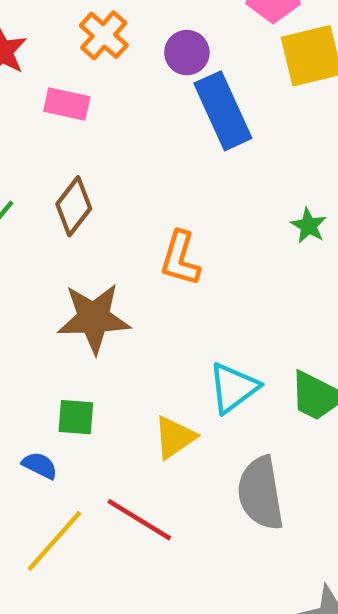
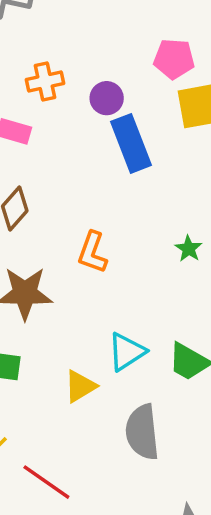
orange cross: (104, 35) -> (45, 82), turned 33
green star: (309, 226) -> (189, 249), moved
red line: (139, 520) -> (46, 482), moved

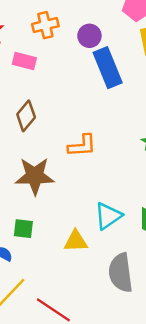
orange L-shape: (92, 252) -> (82, 146), turned -112
yellow triangle: (80, 386) -> (76, 241), turned 30

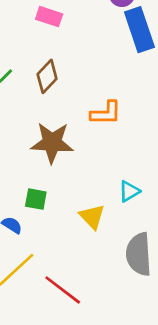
cyan triangle: (108, 216) -> (129, 191), size x0.7
yellow triangle: (76, 241) -> (92, 217), turned 45

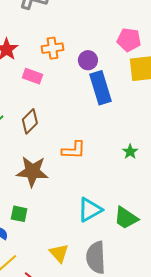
cyan triangle: (129, 191) -> (90, 210), size x1.5
yellow triangle: (92, 217) -> (59, 253), moved

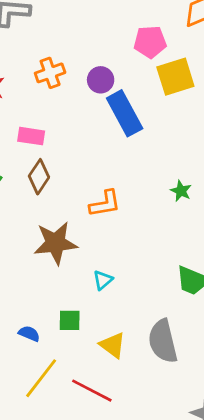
pink rectangle: (32, 76) -> (31, 136), moved
cyan triangle: (90, 210) -> (103, 280), moved, size x0.6
green square: (19, 214) -> (70, 320), moved

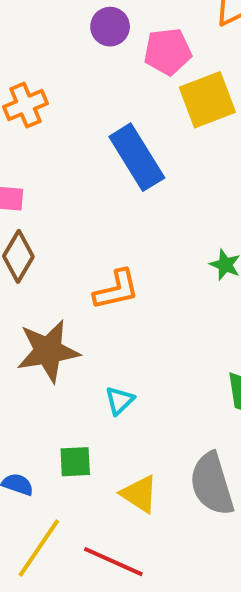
purple circle: (101, 80) -> (110, 27), moved

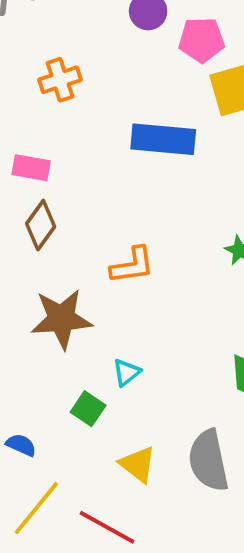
blue rectangle: (137, 157) -> (163, 139), turned -58
green square: (75, 462) -> (88, 409), moved, turned 32

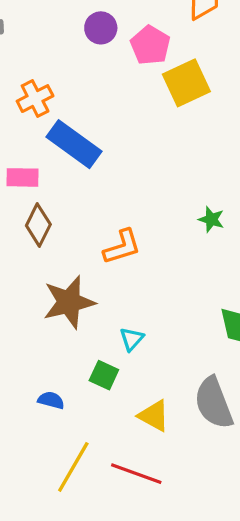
pink pentagon: (202, 40) -> (150, 45), turned -30
blue rectangle: (163, 139) -> (74, 144), moved, turned 40
blue semicircle: (21, 445) -> (51, 400), moved

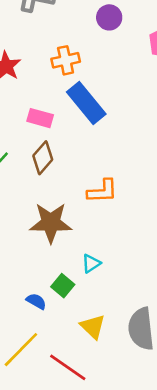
purple circle: (101, 28) -> (109, 17), moved
blue semicircle: (51, 400) -> (36, 301), moved

